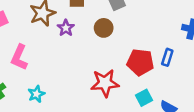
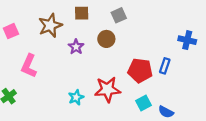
purple star: (66, 28) -> (76, 47), moved
cyan star: (36, 94) -> (76, 97), moved

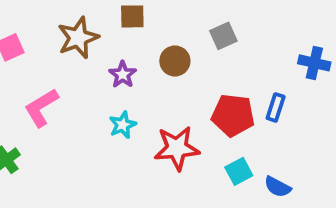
gray square: (119, 15) -> (223, 36), moved
pink L-shape: (29, 66) -> (41, 107), turned 35
cyan star: (76, 97) -> (123, 125), moved

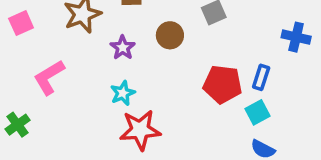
red star: (177, 148) -> (140, 130), moved
cyan square: (239, 171) -> (258, 112), moved

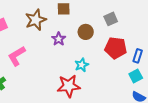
red pentagon: (223, 84) -> (116, 48), moved
cyan star: (123, 93) -> (82, 65), moved

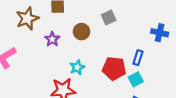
red pentagon: (116, 48) -> (114, 68), moved

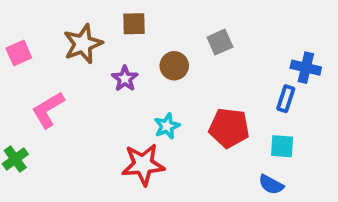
blue rectangle: (138, 58) -> (286, 99), moved
cyan square: (136, 79) -> (282, 146), moved, turned 32

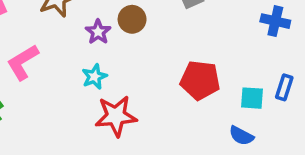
brown circle: (174, 66) -> (132, 19), moved
blue rectangle: (286, 99) -> (284, 87), moved
cyan star: (167, 126) -> (94, 77), moved

